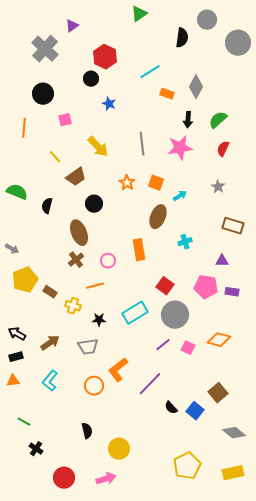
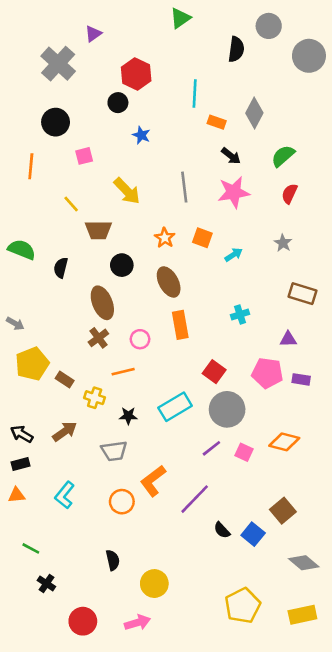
cyan line: (150, 72) -> (195, 94), turned -55
black arrow: (188, 120) -> (231, 156), moved, turned -56
brown trapezoid: (76, 177) -> (98, 230), turned 35
brown ellipse: (158, 217) -> (169, 282), moved, turned -50
brown arrow: (50, 343) -> (65, 431), moved

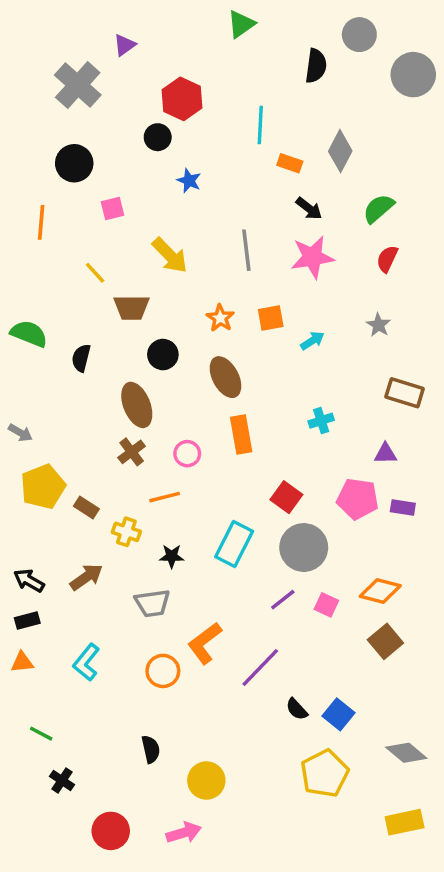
orange square: (202, 238) -> (271, 318), turned -30
cyan rectangle: (175, 407) -> (234, 544), turned -32
brown square: (283, 511) -> (385, 641), moved
yellow pentagon: (243, 606) -> (325, 774), moved

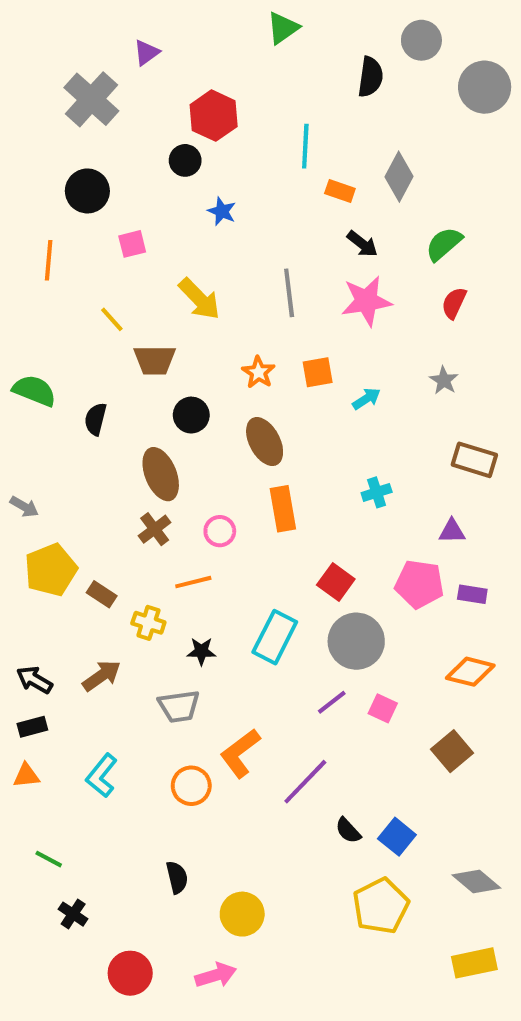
orange diamond: (380, 591) -> (470, 672), moved

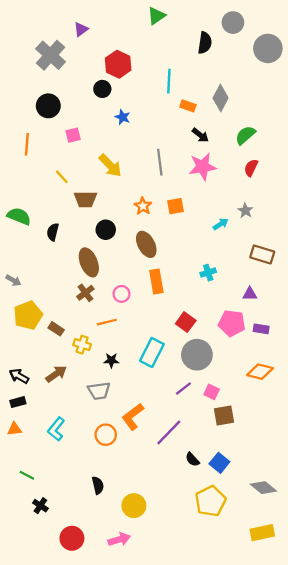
cyan arrow: (366, 399) -> (221, 224), moved
brown square: (452, 751) -> (224, 416), moved, turned 30

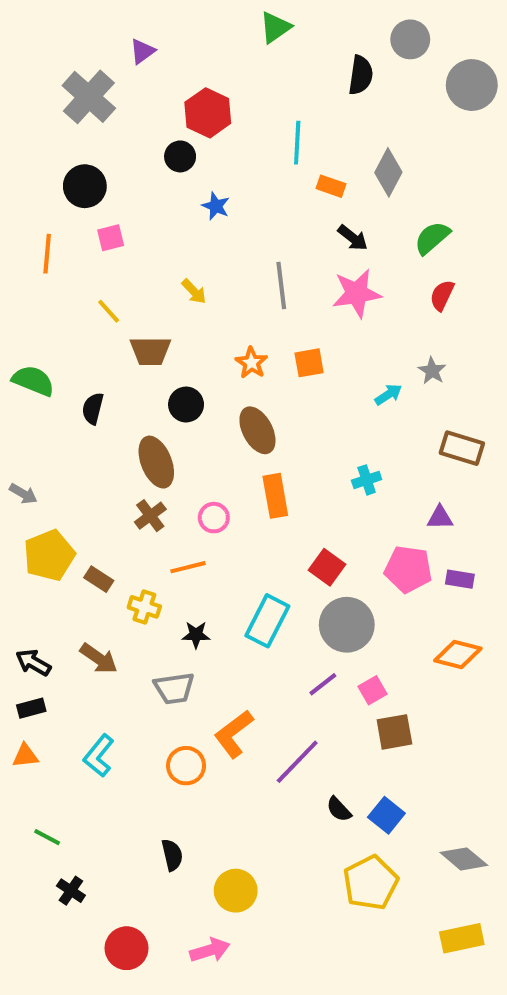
pink square: (73, 135) -> (111, 238), moved
yellow arrow: (110, 166) -> (194, 291), size x0.6
brown arrow: (56, 374) -> (99, 658), turned 70
pink square: (212, 392) -> (373, 690), turned 35

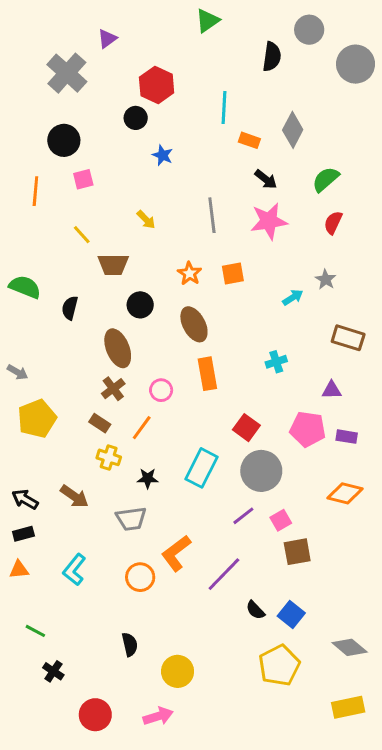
orange line: (188, 567) -> (142, 428), turned -40
brown rectangle: (99, 579) -> (100, 423), moved

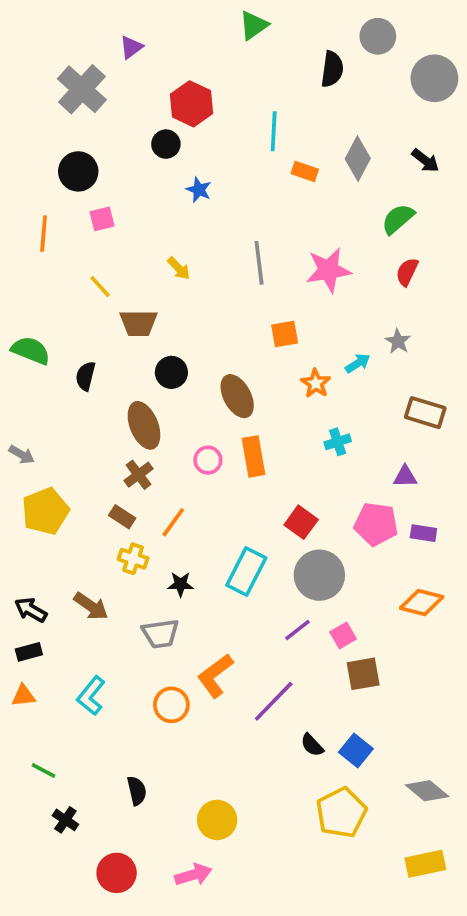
black arrow: (266, 179) -> (425, 160), moved
orange star: (190, 273) -> (316, 383), moved
pink circle: (161, 390) -> (208, 460), moved
black semicircle: (130, 644) -> (137, 791), moved

